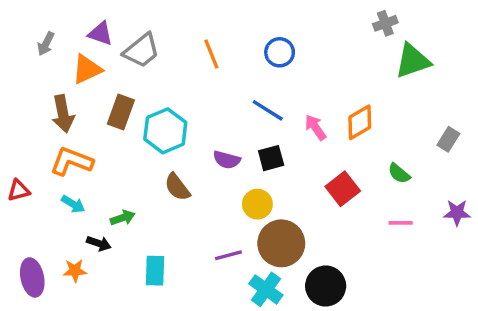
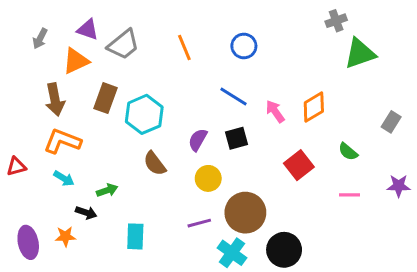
purple semicircle: (227, 160) -> (198, 140), turned 105
yellow circle: (257, 204) -> (208, 178), moved

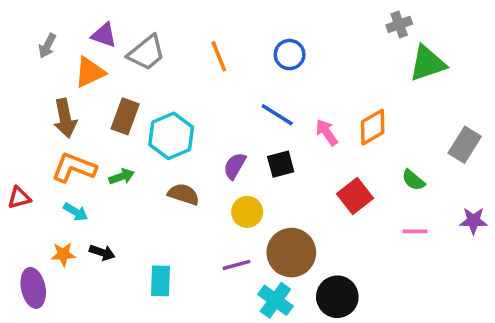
gray rectangle: (391, 122) -> (465, 145), size x1.4
brown semicircle: (155, 164) -> (183, 194), turned 145
green arrow: (107, 190) -> (122, 177), moved
orange star: (65, 236) -> (63, 254), moved

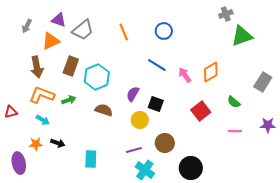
black square: (281, 164) -> (156, 104), moved, turned 35
brown circle: (291, 253) -> (165, 143), size x0.7
cyan cross: (275, 300) -> (145, 170), moved

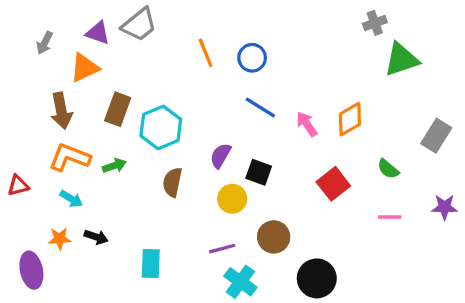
gray trapezoid: (83, 30) -> (139, 25), moved
blue circle: (164, 31) -> (252, 58), moved
brown semicircle: (104, 110) -> (172, 182), turned -96

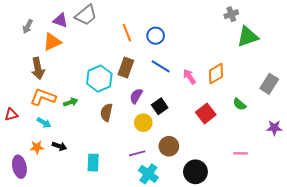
brown rectangle: (118, 109) -> (126, 67), moved
black square: (259, 172) -> (160, 106), turned 35
pink line: (390, 217) -> (241, 153), moved

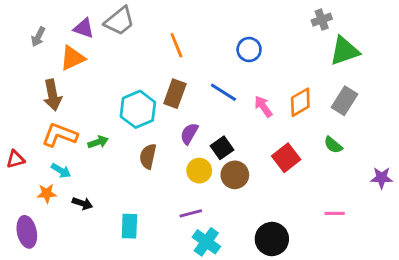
blue circle: (156, 36) -> (249, 50), moved
gray rectangle: (269, 84) -> (345, 101), moved
brown circle: (169, 146) -> (235, 175), moved
orange star: (37, 147) -> (47, 193), moved

